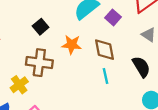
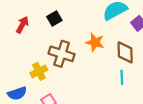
black square: (41, 27) -> (54, 19), moved

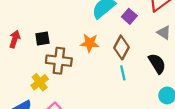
black square: (54, 19) -> (42, 39), moved, turned 32
brown diamond: (125, 52) -> (121, 47), turned 40

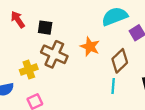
red arrow: (15, 39) -> (18, 19), turned -70

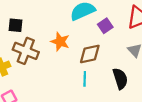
brown diamond: (120, 61) -> (90, 54), turned 35

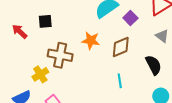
black square: (15, 25) -> (45, 21), moved
cyan line: (85, 79) -> (120, 81), moved

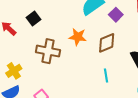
black square: (45, 21) -> (34, 19), turned -32
yellow cross: (40, 74) -> (14, 71), moved

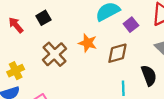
brown cross: (48, 51) -> (55, 54), turned 30
cyan line: (106, 76) -> (123, 88), moved

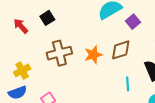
orange star: (88, 43) -> (93, 55), moved, turned -30
brown cross: (55, 54) -> (59, 53), turned 30

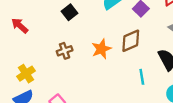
black square: (47, 18) -> (69, 12), moved
brown cross: (59, 53) -> (65, 51), size x0.6

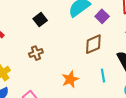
orange star: (101, 49) -> (70, 79), moved

